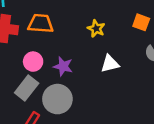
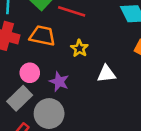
yellow star: (96, 29) -> (79, 48), moved
white triangle: (110, 64) -> (106, 74), moved

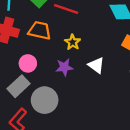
white triangle: (106, 74) -> (96, 65), turned 42
purple star: (59, 82) -> (64, 67), moved, turned -30

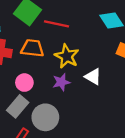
yellow star: (73, 42) -> (67, 56), size x1.5

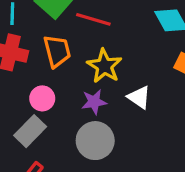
orange trapezoid: (32, 48) -> (57, 51), turned 65
gray circle: (45, 117) -> (95, 141), moved

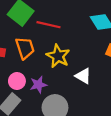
purple star: (94, 102) -> (38, 85), moved

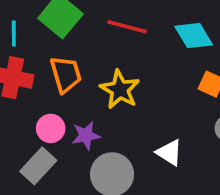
red line: (48, 25) -> (127, 27), moved
white triangle: (83, 76) -> (169, 153), moved

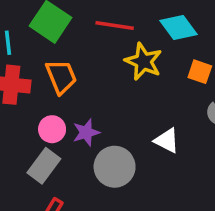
yellow star: (120, 89) -> (143, 61), moved

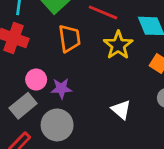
orange trapezoid: (61, 77) -> (69, 38), moved
gray circle: (115, 167) -> (57, 125), moved

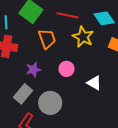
pink circle: (36, 80) -> (67, 69), moved
purple star: (61, 88) -> (33, 70), moved

